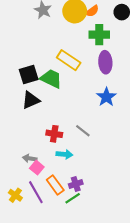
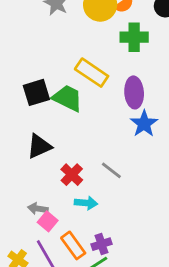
purple ellipse: (105, 62) -> (134, 92), moved
black triangle: (31, 100) -> (39, 146), moved
red cross: (54, 134) -> (72, 175), turned 35

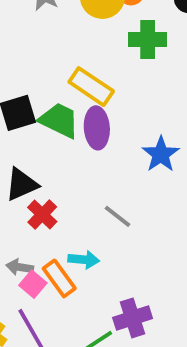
purple ellipse: (134, 92) -> (97, 128), moved
red cross: (72, 175) -> (42, 214), moved
purple cross: (102, 244) -> (133, 318), moved, size x1.4
orange rectangle: (73, 245) -> (59, 278), moved

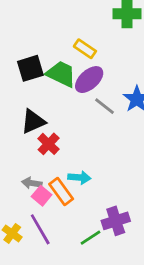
yellow rectangle: (91, 87) -> (85, 49), size x0.7
purple ellipse: (97, 128) -> (89, 80), turned 52
gray line: (118, 216) -> (105, 106), moved

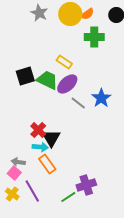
black triangle: (33, 122) -> (51, 138), moved, turned -36
cyan arrow: (79, 177) -> (40, 147), moved
gray arrow: (32, 183) -> (18, 162), moved
pink square: (42, 196) -> (14, 173), moved

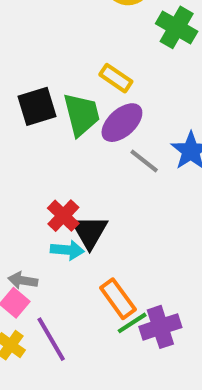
green cross: (94, 37) -> (177, 27), turned 30
green trapezoid: (47, 80) -> (81, 114), turned 50
orange rectangle: (47, 164) -> (118, 299), moved
green line: (68, 197) -> (132, 323), moved

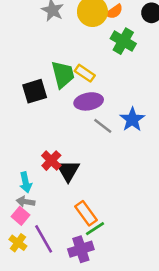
green trapezoid: (81, 114) -> (63, 74), moved
purple ellipse: (122, 123) -> (89, 101), turned 32
cyan arrow: (67, 250) -> (26, 182), moved, turned 72
purple cross: (160, 327) -> (81, 249), moved

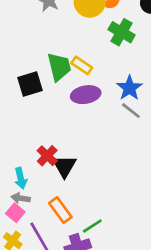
blue star: (132, 119) -> (129, 88), moved
gray line: (103, 126) -> (131, 111), moved
orange rectangle: (86, 213) -> (60, 210), moved

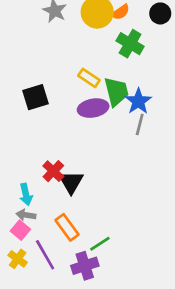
green trapezoid: (59, 67) -> (116, 92), moved
gray line: (131, 111) -> (140, 125), turned 66

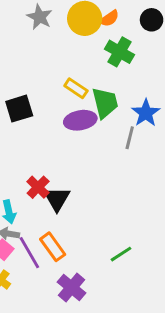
blue star: (138, 101) -> (146, 113), moved
green line: (100, 244) -> (121, 254), moved
purple line: (45, 255) -> (29, 253), moved
purple cross: (85, 266) -> (72, 288), turned -32

